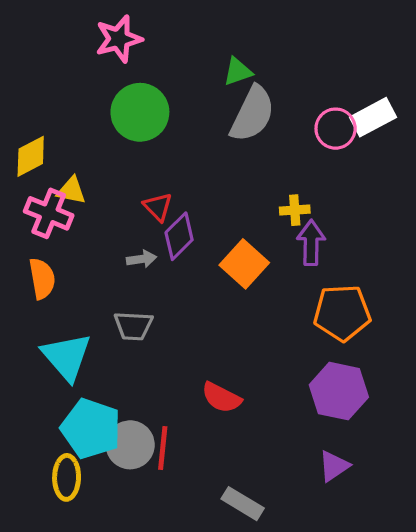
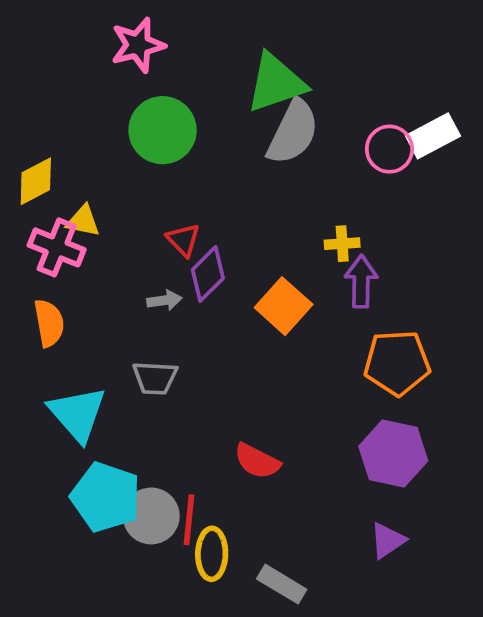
green triangle: (238, 72) -> (276, 83), size x1.8
yellow ellipse: (67, 477) -> (212, 554), moved

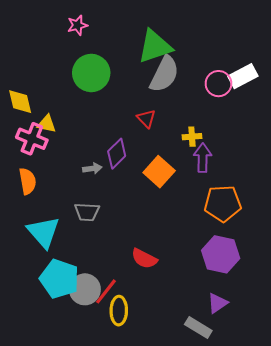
pink star: (138, 45) -> (77, 25), size x0.7
yellow diamond: (36, 181) -> (20, 102), turned -76
red triangle: (183, 240) -> (146, 119), moved
red line: (189, 520) -> (106, 291), turned 32
gray rectangle: (282, 584) -> (198, 328), moved

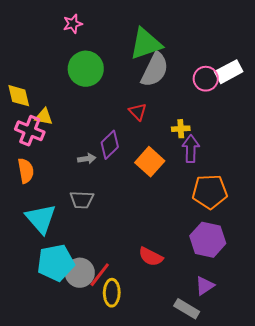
red semicircle: (144, 259) -> (151, 257), moved
cyan pentagon: (59, 279) -> (56, 263), turned -30

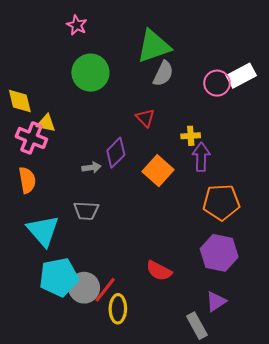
pink star: (73, 24) -> (77, 25), turned -30
gray semicircle: (155, 70) -> (163, 74), size x0.7
gray rectangle: (187, 309) -> (197, 326), turned 30

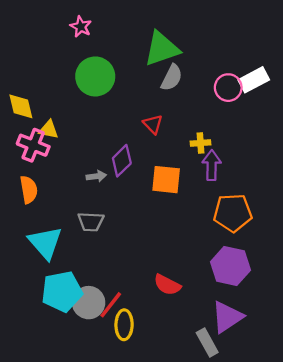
orange square: (158, 171) -> (166, 180), turned -36
purple triangle: (216, 301) -> (227, 317), size x1.5

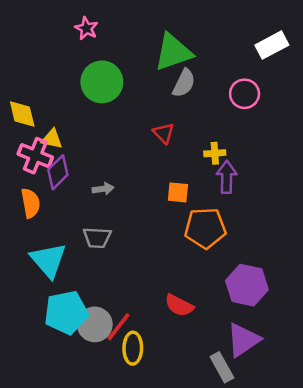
white rectangle: (254, 80) -> (272, 45), moved
purple diamond: (122, 161) -> (58, 172), moved
orange square: (166, 180) -> (178, 192), size x0.7
orange pentagon: (233, 213) -> (205, 228), moved

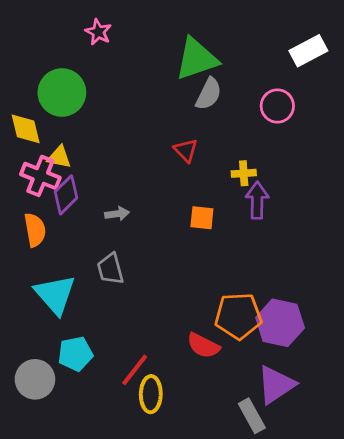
green circle: (102, 82) -> (62, 93), moved
orange pentagon: (205, 228) -> (238, 316), moved
gray trapezoid: (97, 238) -> (110, 269), turned 72
cyan pentagon: (66, 313) -> (75, 354), size x0.7
gray circle: (95, 324) -> (35, 379), moved

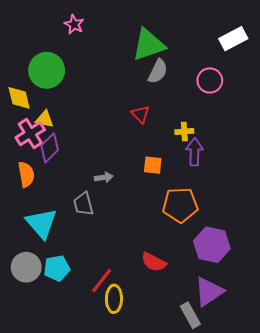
pink cross: (40, 176) -> (30, 134), turned 36
gray arrow: (117, 214) -> (104, 177), moved
orange pentagon: (238, 316) -> (180, 205), moved
gray circle: (35, 379) -> (26, 267), moved

